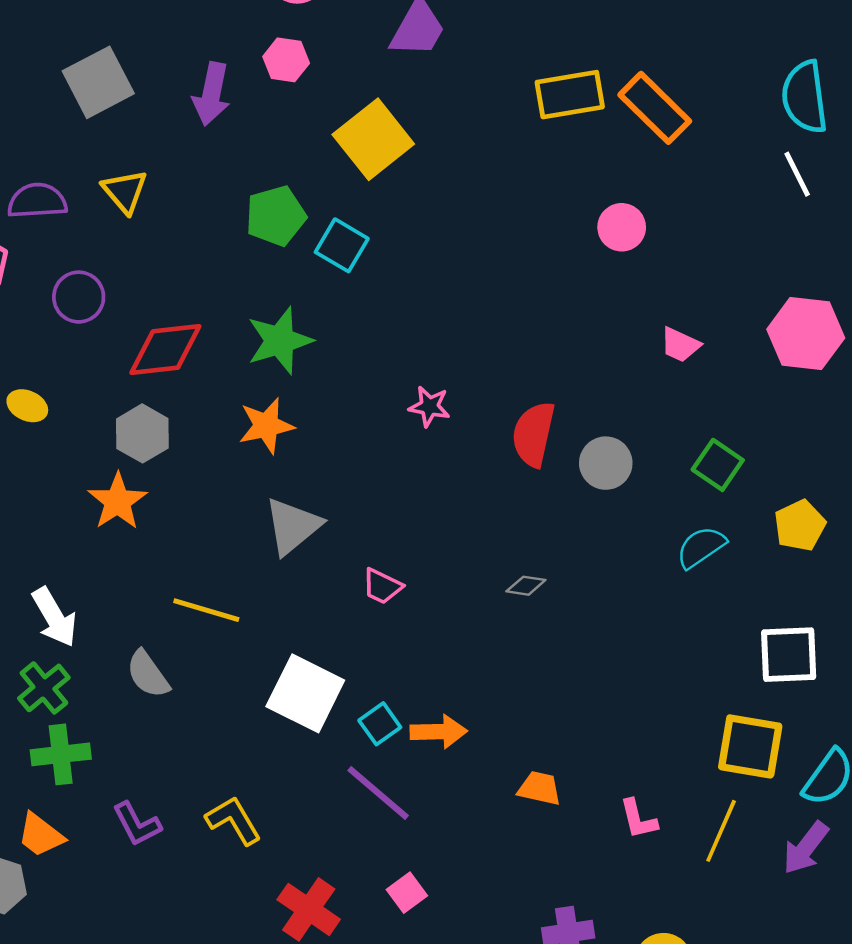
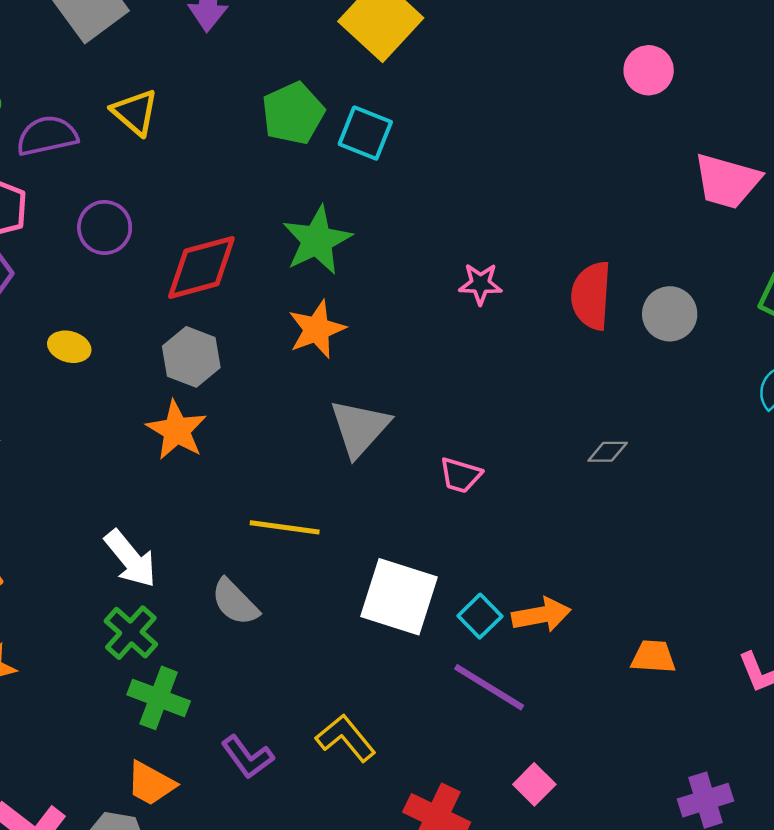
pink trapezoid: (680, 345) -> (727, 181), size x1.6
green cross: (61, 754) -> (159, 698), turned 36

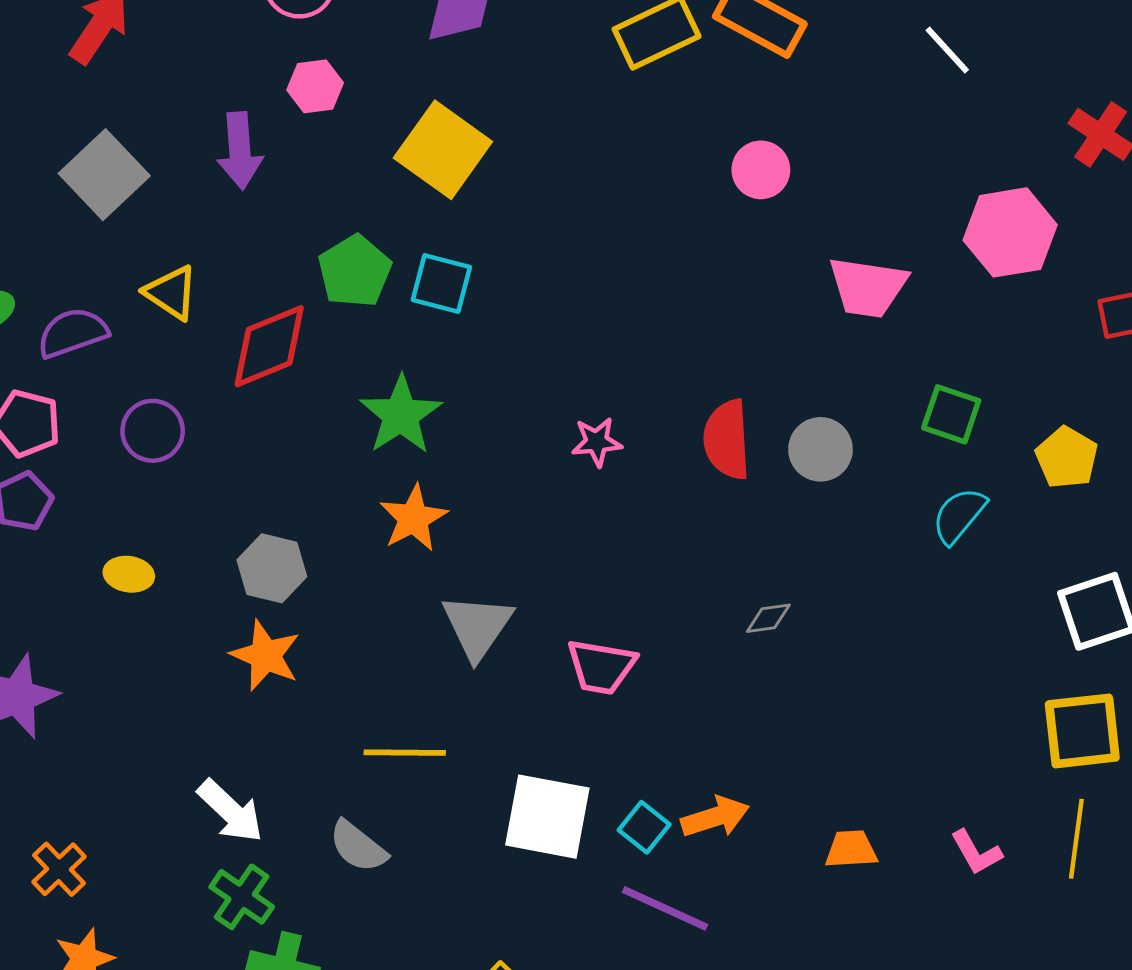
red diamond: (201, 267) -> (269, 346), moved
pink trapezoid: (461, 475) -> (601, 667), size x1.4

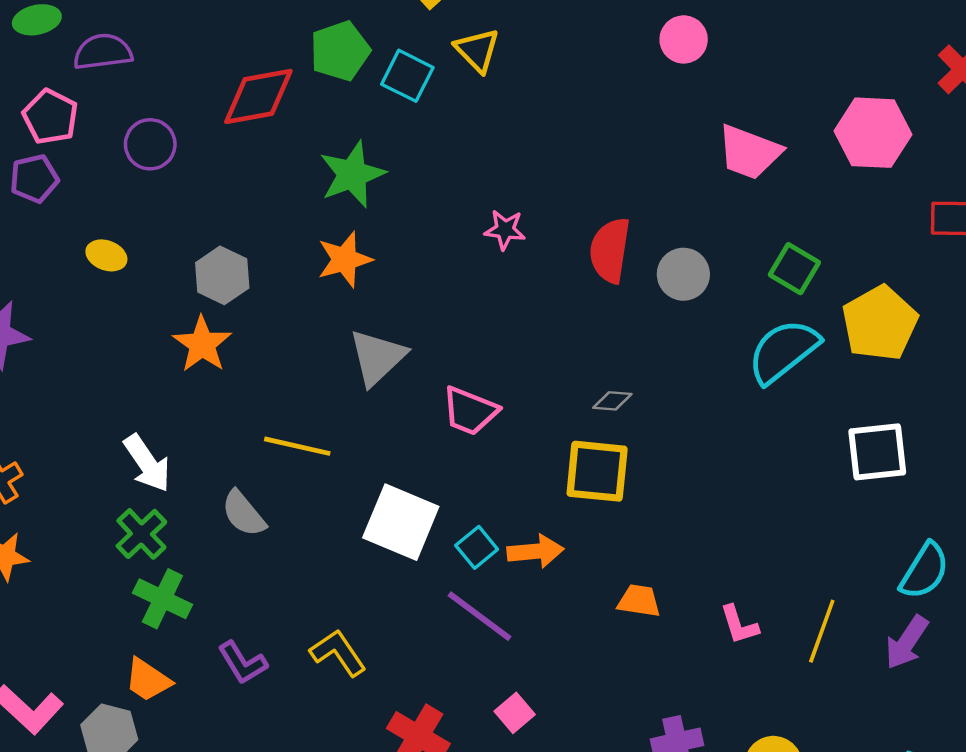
yellow triangle: (171, 293) -> (477, 50), moved
yellow pentagon: (1067, 458) -> (880, 323), size x1.5
cyan semicircle: (959, 515) -> (783, 351), size x1.5
yellow square: (1082, 731) -> (597, 471), moved

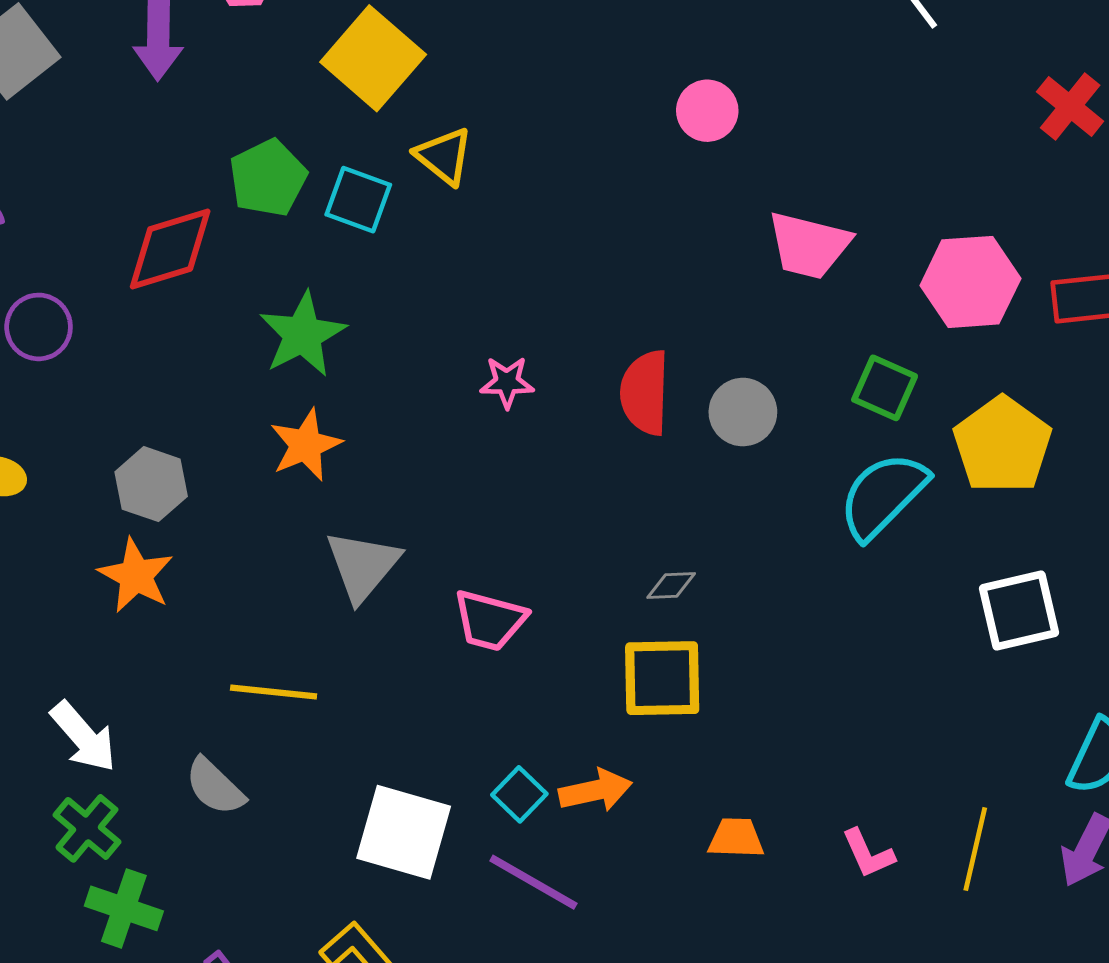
pink hexagon: (873, 133) -> (970, 282), moved
white square: (401, 522) -> (404, 832), moved

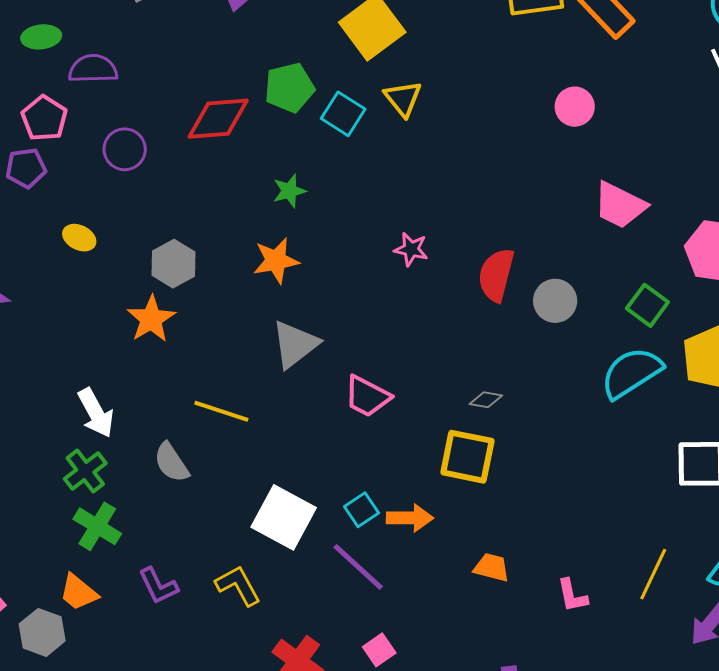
green star: (302, 335) -> (289, 191), size x0.6
yellow line: (975, 849) -> (653, 574), moved

